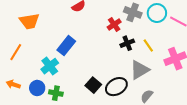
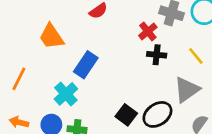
orange trapezoid: (29, 21) -> (51, 37), moved, turned 70
black cross: (127, 43) -> (157, 55), moved, turned 32

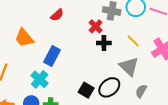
gray triangle: (187, 90) -> (129, 67), turned -35

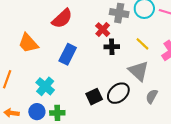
red semicircle: (57, 15) -> (62, 19), size x1.5
blue rectangle: (52, 56) -> (68, 54), moved
black square: (86, 90) -> (94, 97), turned 35

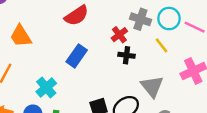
orange trapezoid: (28, 43) -> (21, 36), moved
yellow line: (142, 44) -> (162, 45), moved

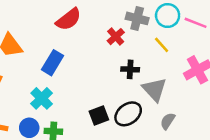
black cross: (127, 55) -> (130, 69), moved
blue rectangle: (77, 56) -> (53, 63), moved

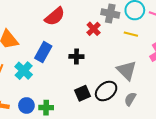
yellow line: (162, 45) -> (131, 34), turned -32
black cross: (130, 69) -> (76, 57), moved
cyan cross: (42, 98) -> (24, 71), moved
gray semicircle: (168, 121) -> (130, 99), moved

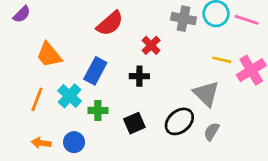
red cross: (94, 29) -> (151, 45), moved
yellow line: (131, 34) -> (222, 60), moved
black square: (82, 93) -> (134, 123), moved
green cross: (46, 108) -> (98, 110), moved

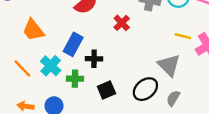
black cross: (139, 76) -> (94, 59), moved
orange line: (37, 99) -> (22, 68), turned -66

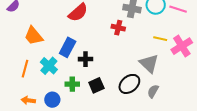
red cross: (122, 23) -> (118, 28), moved, turned -32
orange line: (22, 68) -> (25, 69), turned 60
green cross: (75, 79) -> (72, 84), moved

